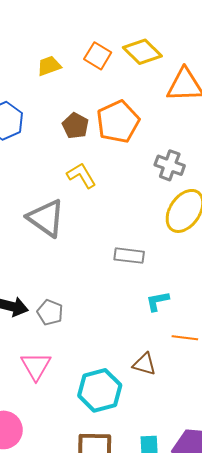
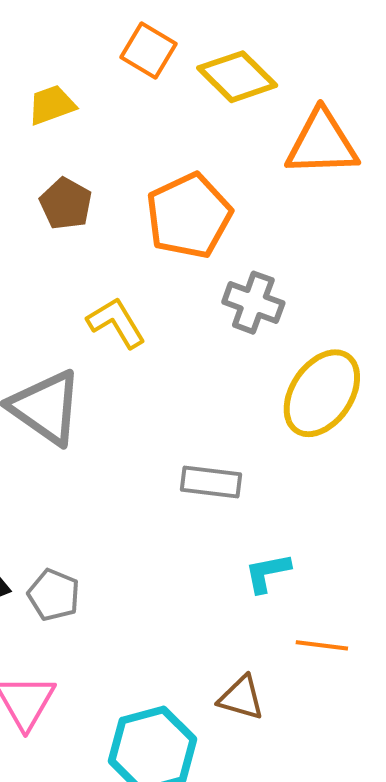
orange square: (98, 56) -> (148, 50), moved
brown pentagon: (75, 126) -> (66, 204), moved
gray cross: (170, 165) -> (253, 303), moved

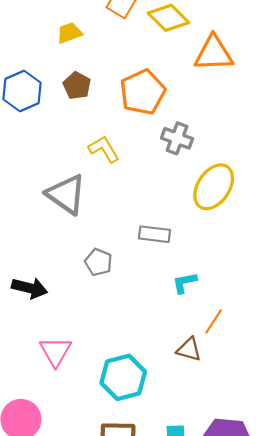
gray pentagon: (54, 595) -> (98, 262), moved
orange line: (322, 645) -> (214, 321), turned -64
brown triangle: (241, 698) -> (189, 349), moved

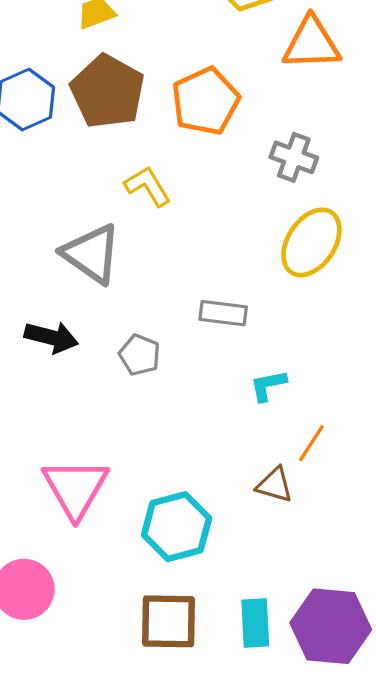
brown pentagon: (77, 86) -> (108, 92), size x1.8
gray cross: (177, 138) -> (294, 157), moved
black arrow: (30, 288) -> (51, 337), moved
pink triangle: (55, 352) -> (75, 488), size x1.4

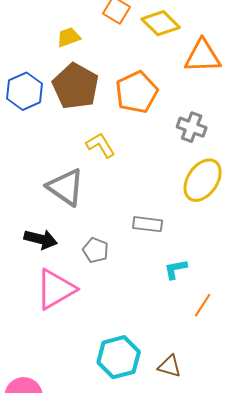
brown triangle: (275, 485) -> (170, 366), moved
pink triangle: (75, 488) -> (56, 289), moved, turned 30

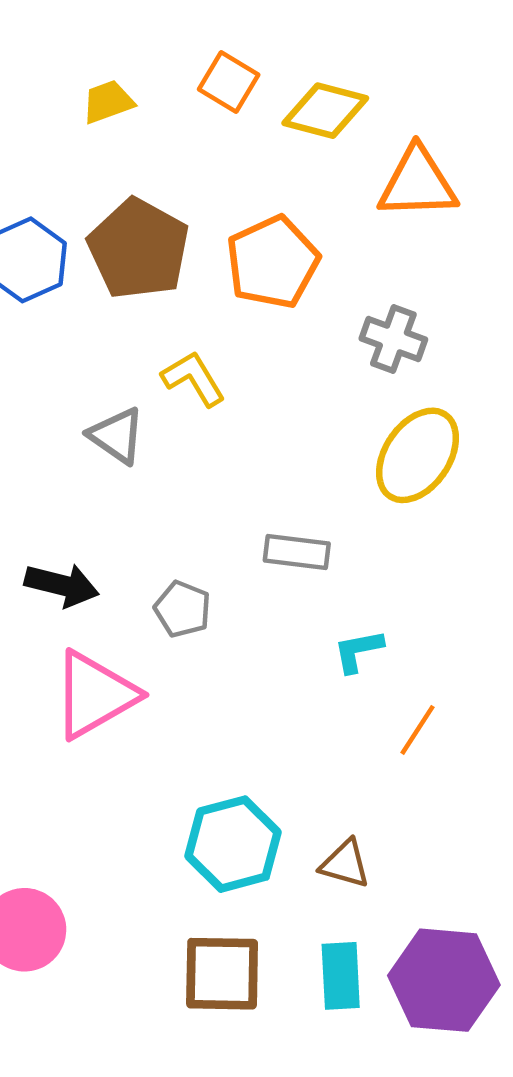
yellow diamond: (161, 23) -> (325, 111), turned -30
yellow trapezoid: (69, 37) -> (108, 102), moved
gray triangle: (66, 187) -> (117, 436), moved, size x0.7

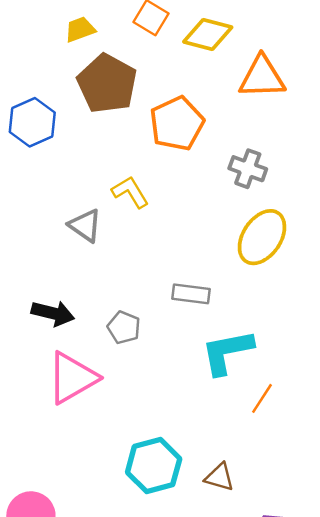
brown pentagon: (139, 249) -> (107, 84), moved
cyan L-shape: (358, 651) -> (227, 352), size x1.8

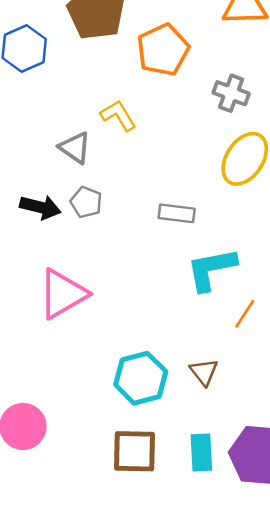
black arrow: (53, 313) -> (40, 207), moved
gray pentagon: (124, 327) -> (86, 202), moved
brown triangle: (219, 477) -> (204, 372), moved, turned 36

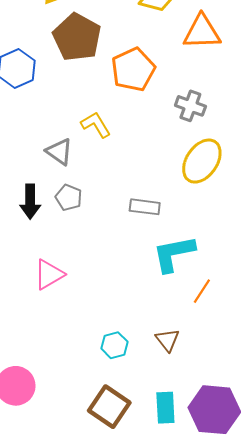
black arrow: (40, 207) -> (30, 202), turned 76
pink triangle: (63, 294) -> (49, 274), size x0.7
cyan hexagon: (141, 378) -> (114, 345), size x0.6
brown square: (134, 451) -> (109, 407), turned 33

